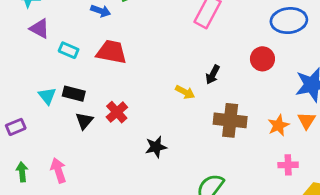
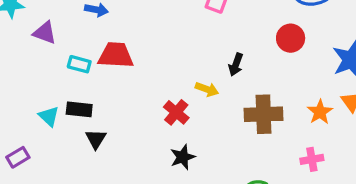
purple triangle: (40, 29) -> (45, 33), moved
cyan rectangle: (69, 50) -> (79, 64), moved
red cross: (117, 112) -> (176, 112), moved
pink cross: (288, 165) -> (312, 159), moved

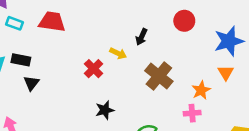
cyan rectangle: (79, 64) -> (14, 23), moved
orange star: (320, 112) -> (201, 90), moved
brown cross: (264, 114) -> (159, 76), turned 36
black star: (183, 157) -> (105, 110), moved

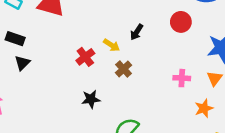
brown cross: (159, 76) -> (124, 69), moved, size x0.6
orange star: (201, 90) -> (204, 108), moved
pink cross: (192, 113) -> (182, 78), moved

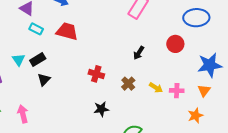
black rectangle: (15, 39) -> (38, 59), turned -49
yellow arrow: (111, 45) -> (156, 88), moved
red cross: (85, 57) -> (96, 74), turned -35

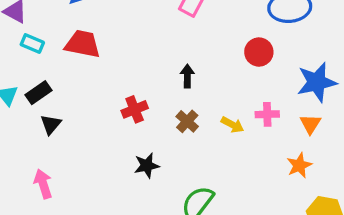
black arrow: (139, 53) -> (187, 76), moved, turned 152
red cross: (96, 74) -> (135, 109), turned -35
pink cross: (177, 91) -> (267, 114), moved
pink arrow: (23, 114) -> (43, 184), moved

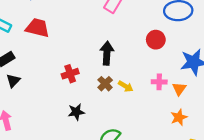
black arrow: (187, 76) -> (107, 53), size x1.5
orange triangle: (310, 124) -> (179, 89), moved
yellow arrow: (232, 125) -> (126, 86), moved

